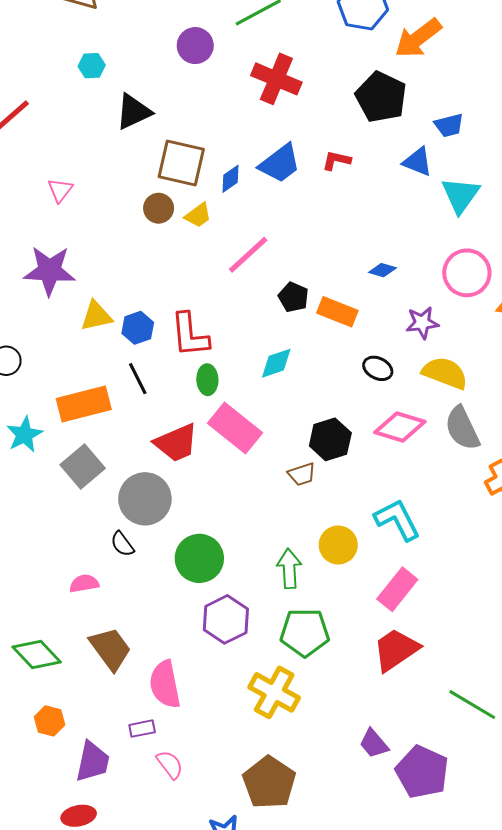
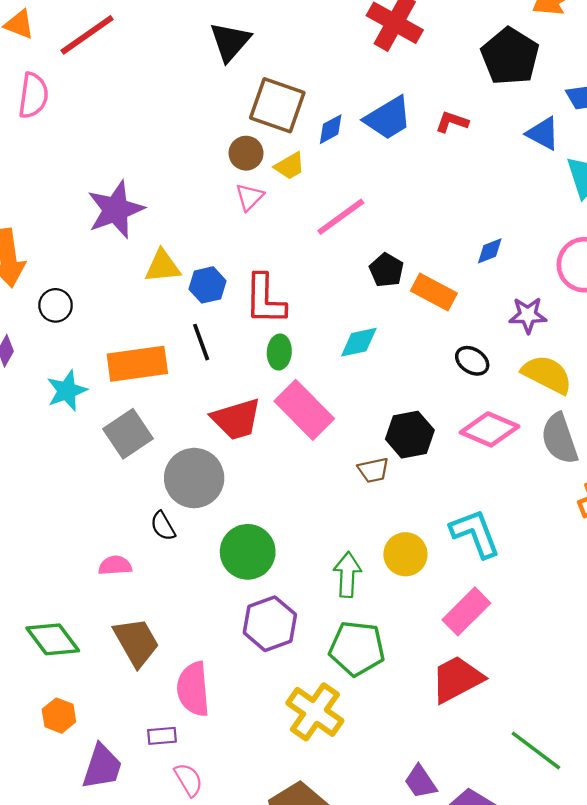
black triangle: (133, 112) -> (230, 42), turned -30
pink triangle: (60, 190) -> (249, 197), moved
blue diamond: (382, 270) -> (490, 251), turned -44
purple star: (49, 271) -> (116, 210), turned -30

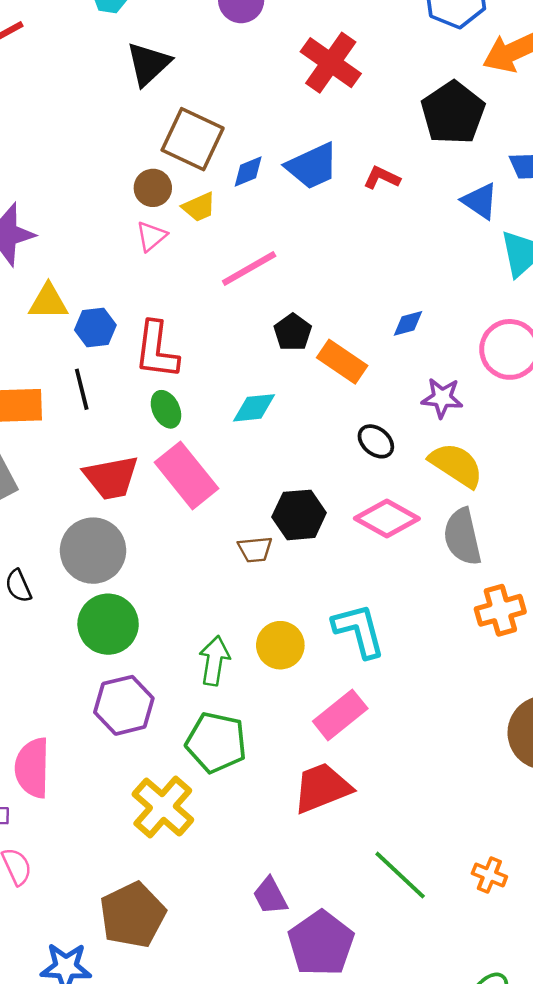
green ellipse: (279, 352) -> (166, 409), turned -36
gray circle: (194, 478) -> (93, 551), moved

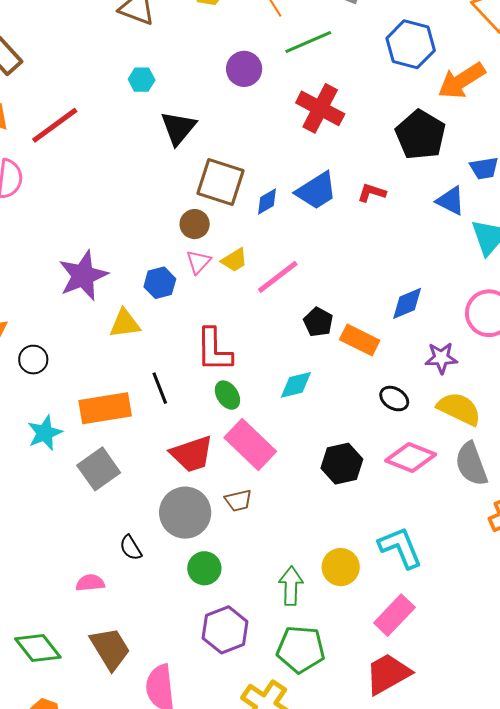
yellow trapezoid: (199, 207) -> (234, 260), moved
blue diamond: (408, 323) -> (407, 303), size x1.4
blue hexagon: (95, 328) -> (160, 283), moved
brown trapezoid: (255, 549) -> (238, 501), moved
green circle: (108, 624) -> (204, 568), size x0.7

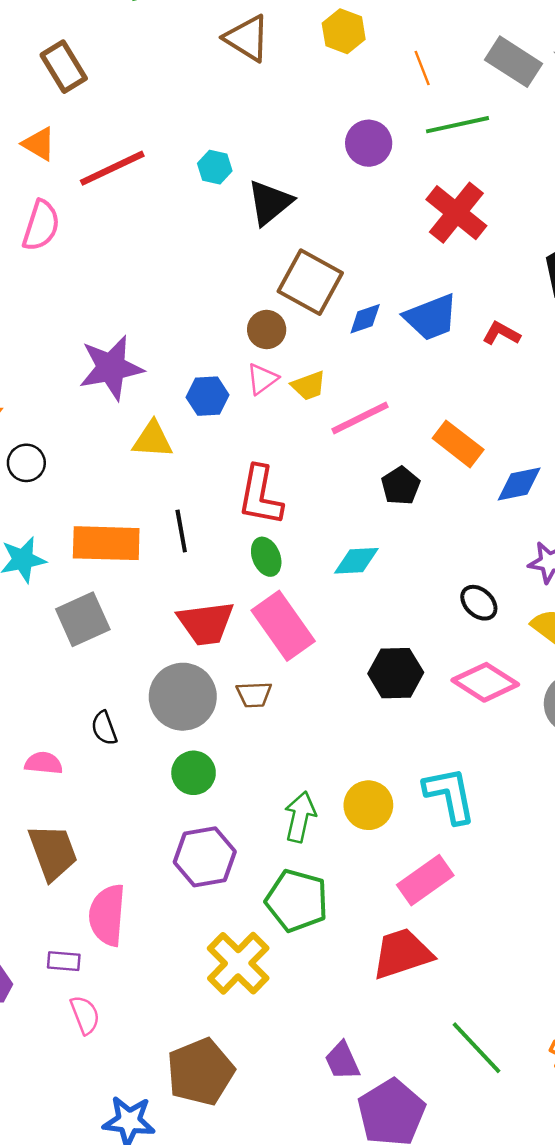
cyan hexagon: (142, 80) -> (215, 167), moved
orange rectangle: (360, 340) -> (458, 444), moved

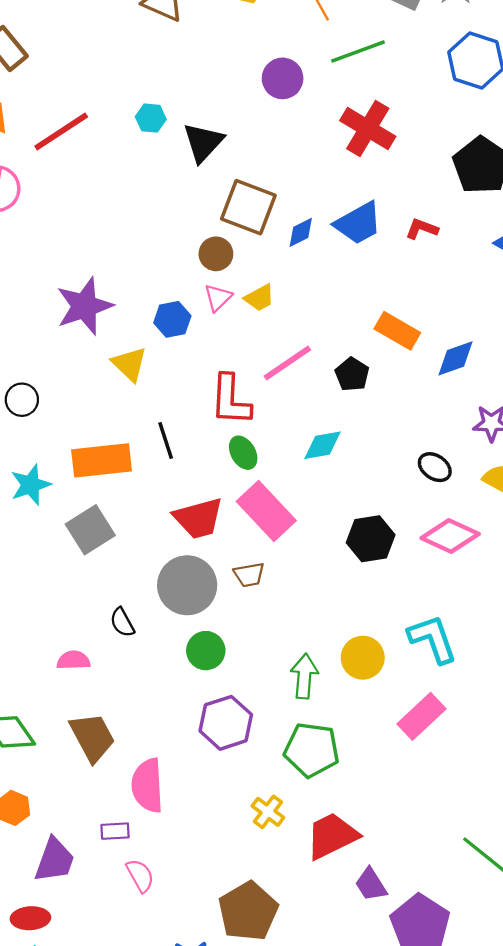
pink line: (360, 418) -> (287, 363), moved
yellow triangle: (153, 440) -> (129, 364), turned 48
red trapezoid: (402, 954) -> (332, 836), moved
yellow cross: (238, 963) -> (268, 812), size x0.6

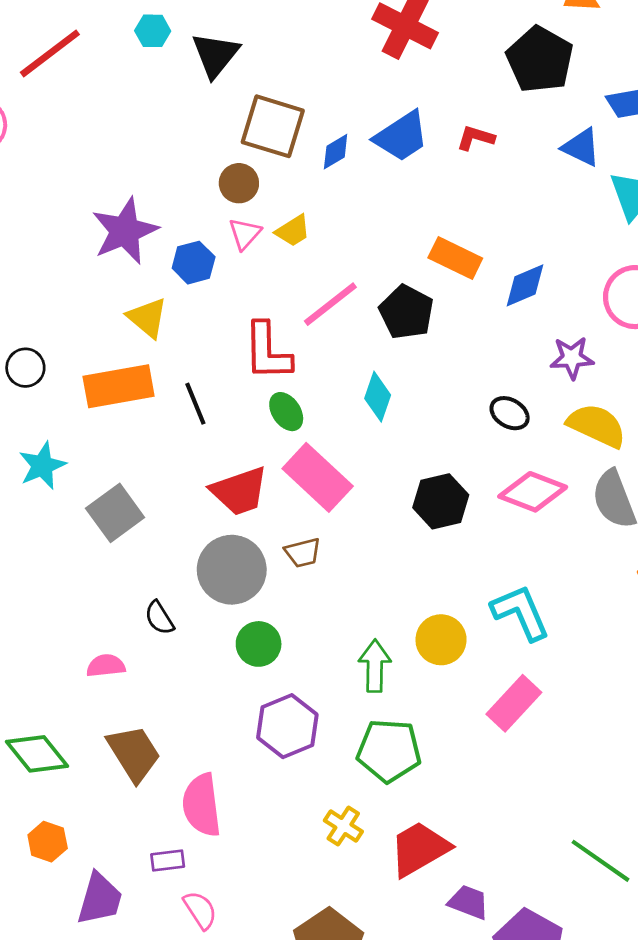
purple star: (84, 306) -> (125, 231), moved
black pentagon: (352, 374) -> (406, 312), size x1.4
cyan diamond: (323, 445) -> (378, 397), turned -57
orange rectangle: (102, 460) -> (119, 386), moved
purple trapezoid: (371, 885) -> (468, 902), turned 147

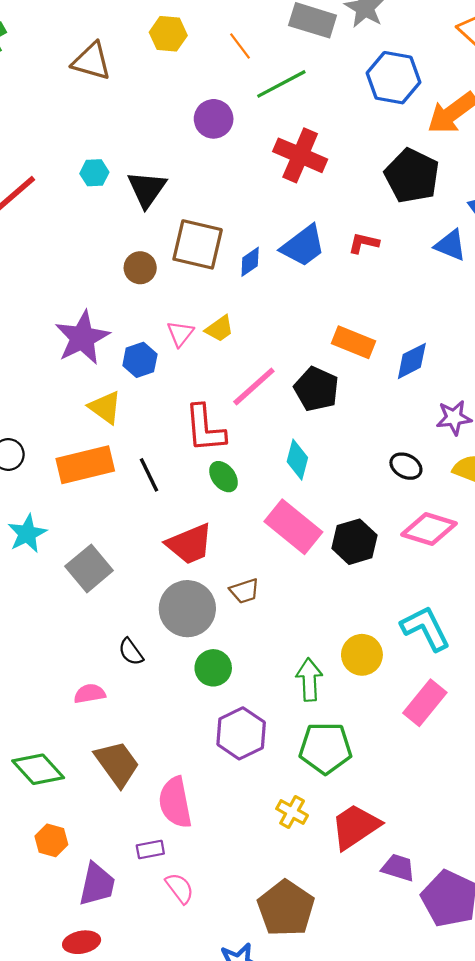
brown circle: (239, 183) -> (140, 268), moved
pink rectangle: (318, 477) -> (293, 527), moved

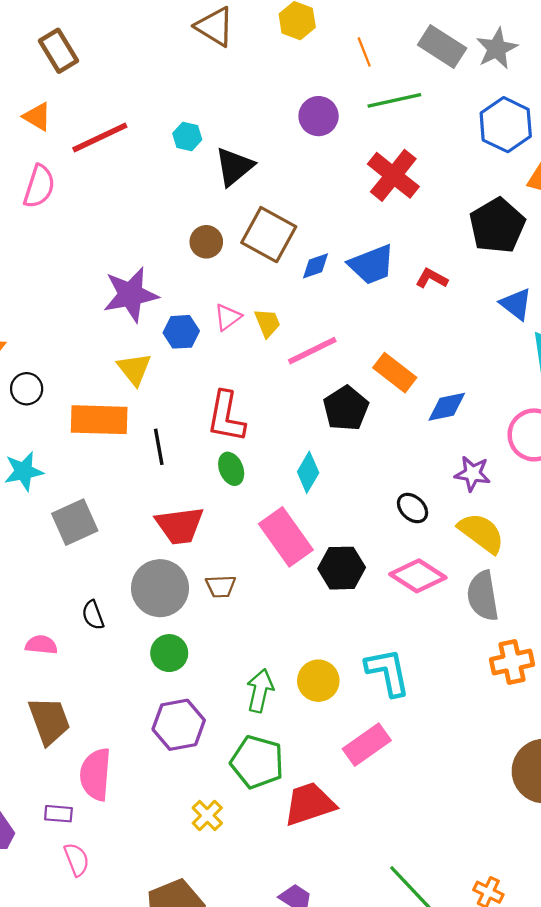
yellow trapezoid: (219, 329) -> (267, 323), turned -92
pink line: (254, 387) -> (312, 351), moved
red trapezoid: (355, 827) -> (309, 804), moved

